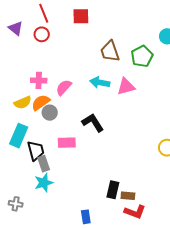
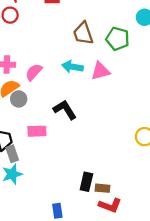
green pentagon: (142, 56) -> (118, 39), turned -30

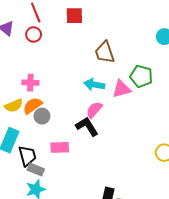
green pentagon: (118, 39) -> (141, 76), moved
pink semicircle: (34, 72) -> (94, 110), moved
gray rectangle: (12, 154) -> (36, 169), turned -49

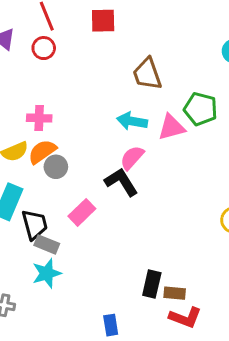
pink rectangle: (60, 147) -> (82, 212), turned -42

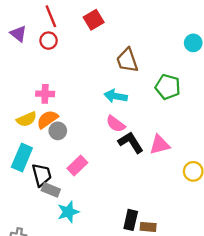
red square: (103, 21) -> (94, 20), turned -30
pink triangle: (172, 127) -> (160, 145), moved
pink semicircle: (132, 158) -> (116, 124), turned -96
black L-shape: (121, 182) -> (131, 142), moved
cyan star: (47, 273) -> (68, 212), moved

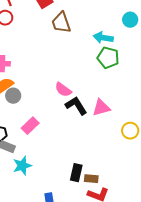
brown trapezoid: (127, 60) -> (61, 23), moved
cyan arrow: (116, 96) -> (103, 38), moved

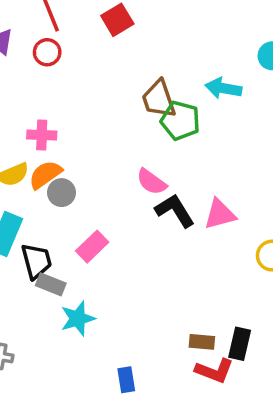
brown trapezoid: (61, 23) -> (159, 99), moved
green pentagon: (108, 58) -> (180, 121), moved
black rectangle: (76, 173) -> (240, 344), moved

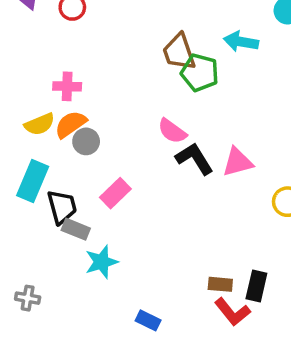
red L-shape: (214, 371) -> (232, 312), turned 30
blue rectangle: (126, 380) -> (148, 320), turned -55

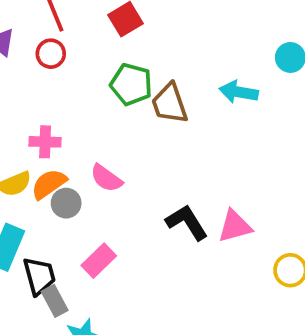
green pentagon: (200, 73) -> (131, 84), moved
pink semicircle: (172, 131) -> (106, 178), moved
gray rectangle: (76, 229) -> (55, 301), turned 40

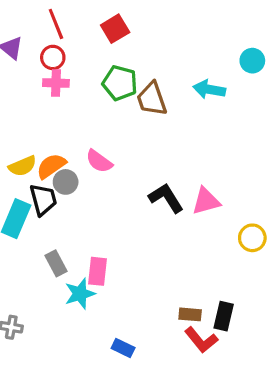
pink cross: (45, 142) -> (56, 83), moved
pink rectangle: (99, 261) -> (97, 271), moved, turned -40
black trapezoid: (39, 276) -> (43, 200), moved

